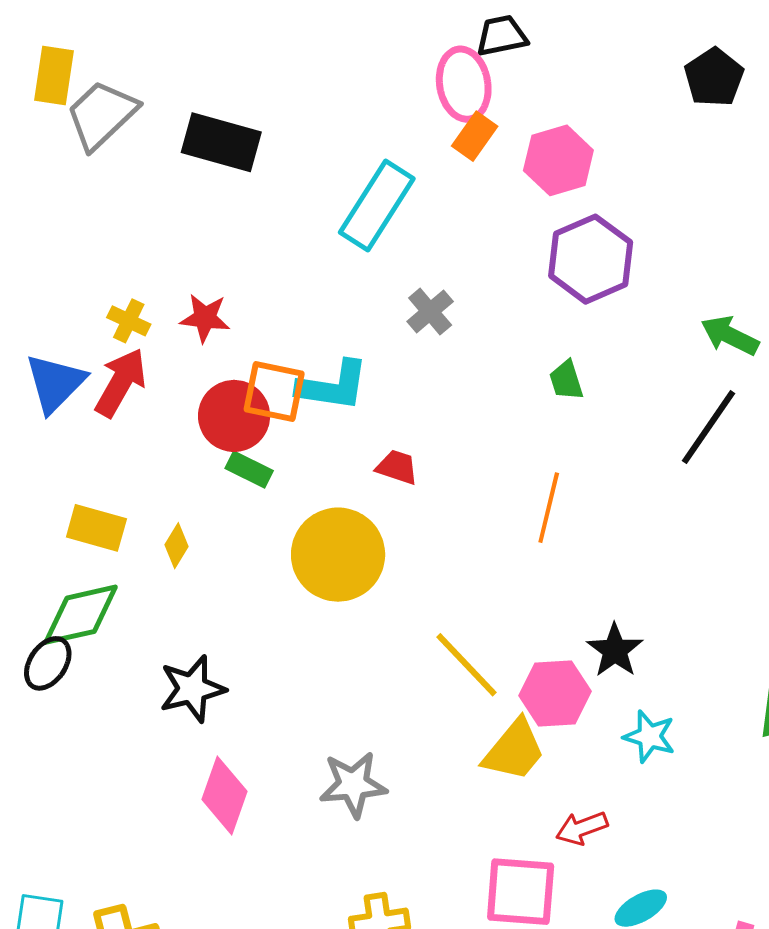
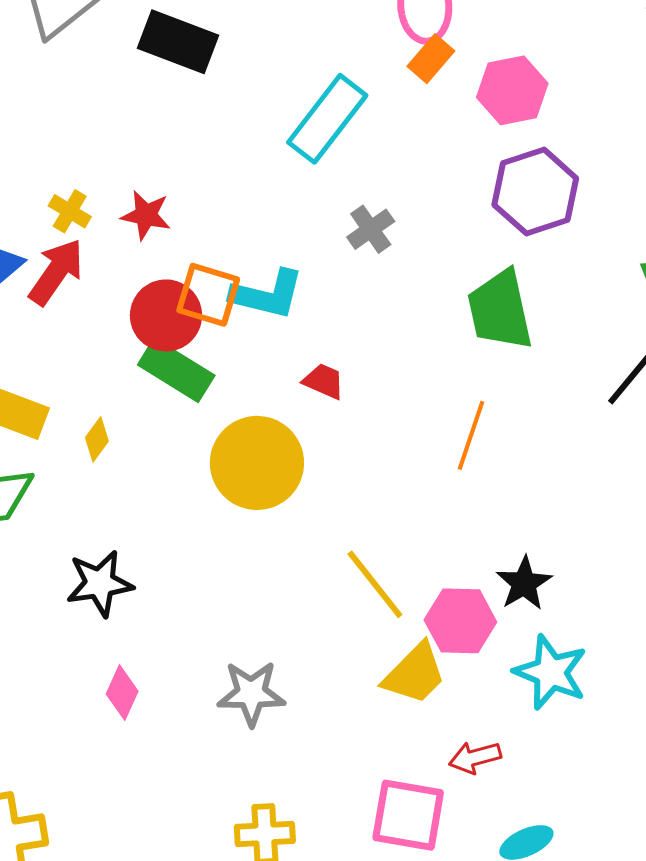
green trapezoid: (566, 380) -> (500, 310), size x2.0
green rectangle: (249, 469) -> (176, 370), size x1.6
cyan star: (649, 736) -> (551, 672), size x1.4
pink diamond: (224, 795) -> (122, 693), size x0.7

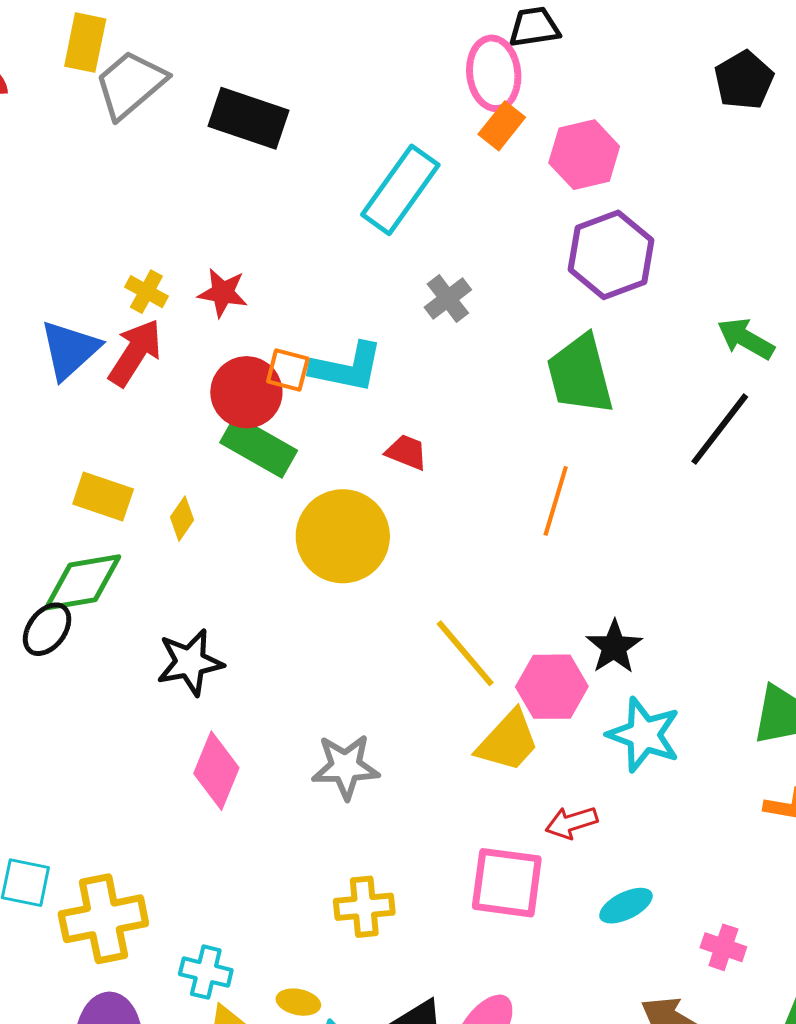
orange square: (208, 295) -> (288, 370), size x0.7
pink diamond: (122, 693) -> (216, 771), size x1.4

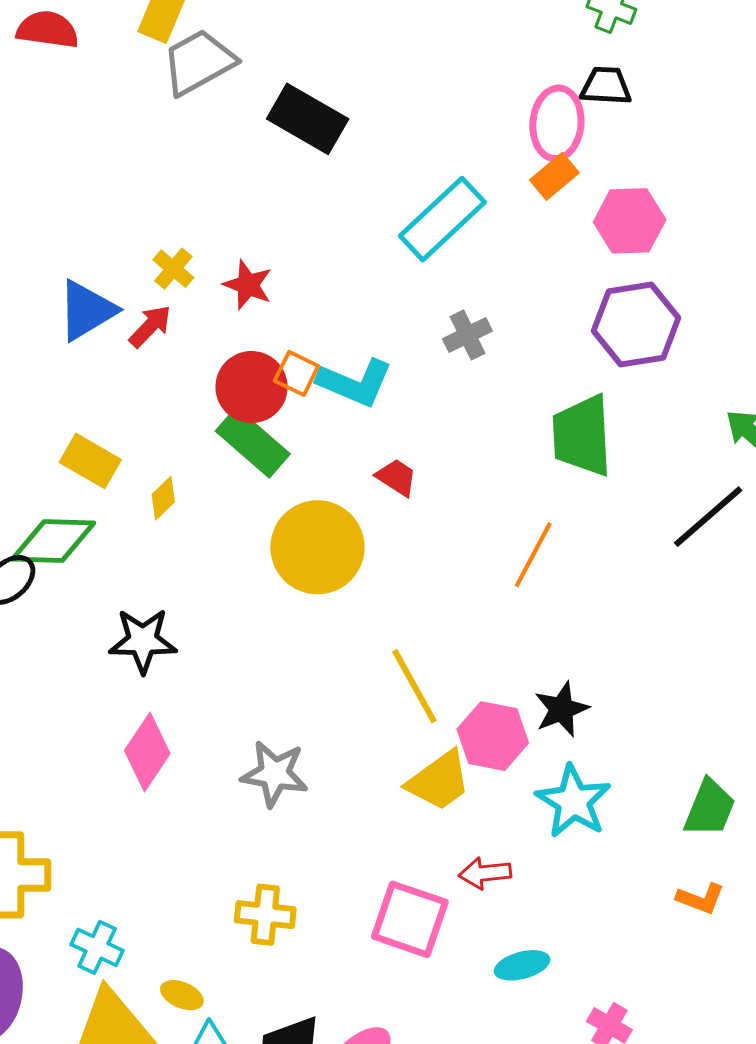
red arrow: (135, 353) -> (150, 326), size x0.7

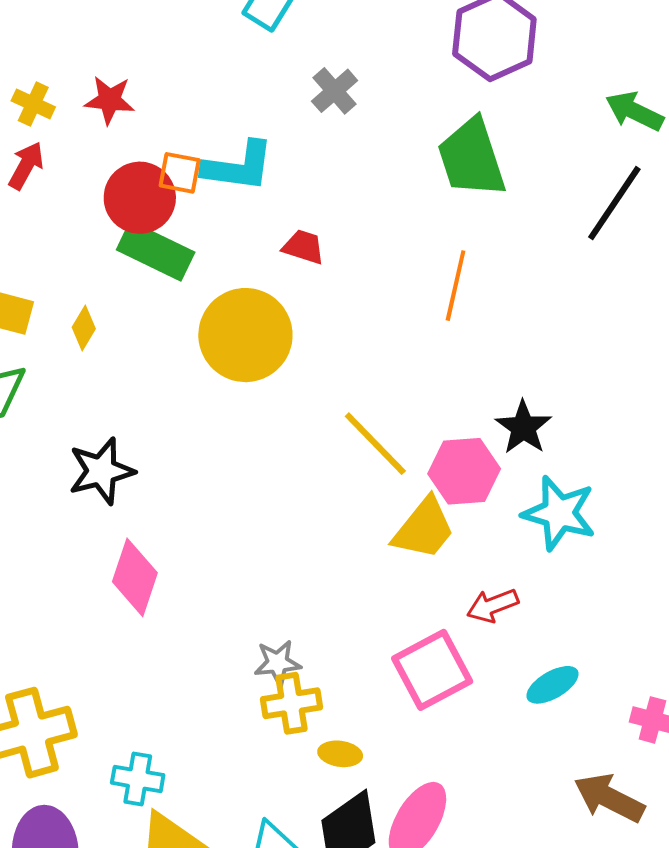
gray star: (275, 774) -> (278, 663), moved, size x0.7
pink square: (410, 919) -> (432, 670), turned -32
yellow ellipse: (182, 995) -> (340, 754), moved

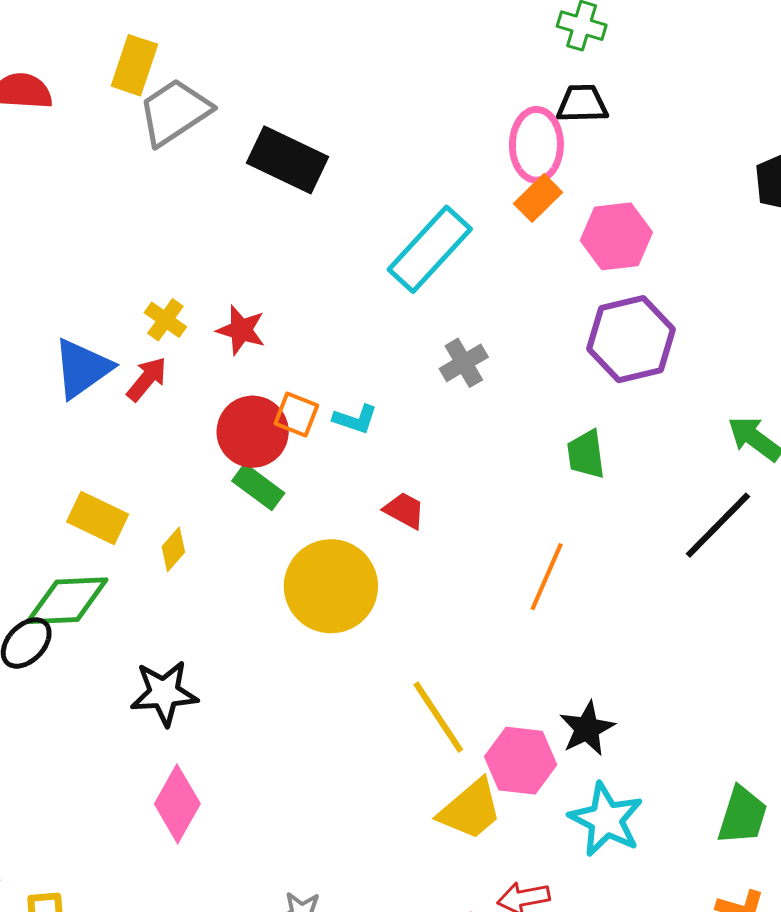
green trapezoid: (472, 158) -> (586, 454), size x0.6
cyan L-shape: (238, 166) -> (355, 419), size x0.6
green rectangle: (156, 251) -> (258, 487), size x0.7

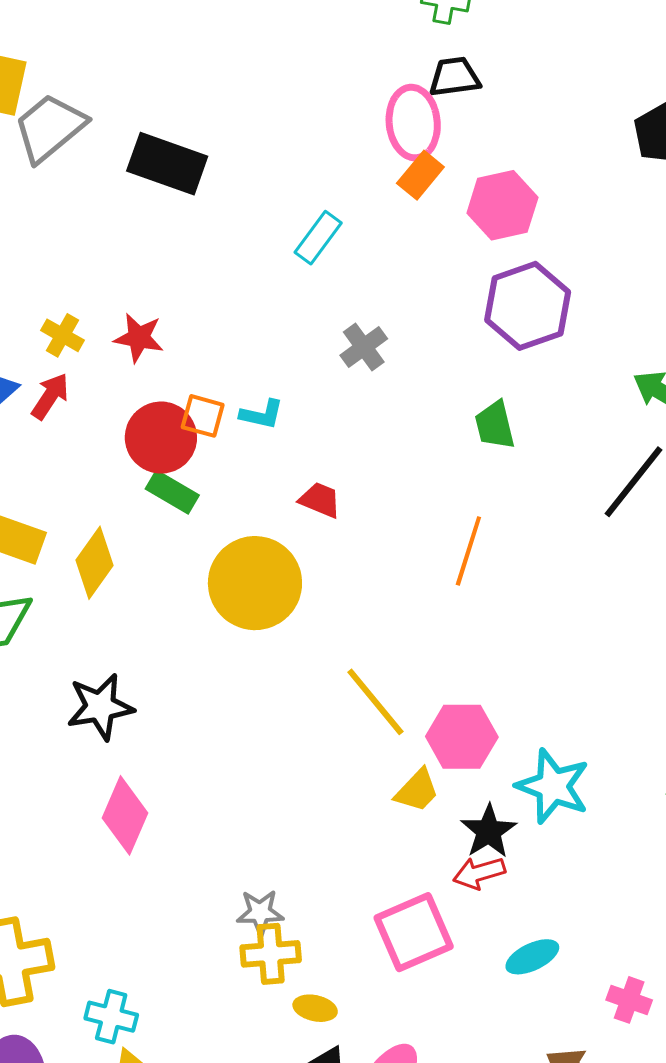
cyan rectangle: (430, 249) -> (318, 238), size x0.6
yellow diamond: (173, 549) -> (94, 563), size x1.6
black star: (587, 729) -> (489, 831), moved
yellow trapezoid: (470, 810) -> (417, 791), size x0.7

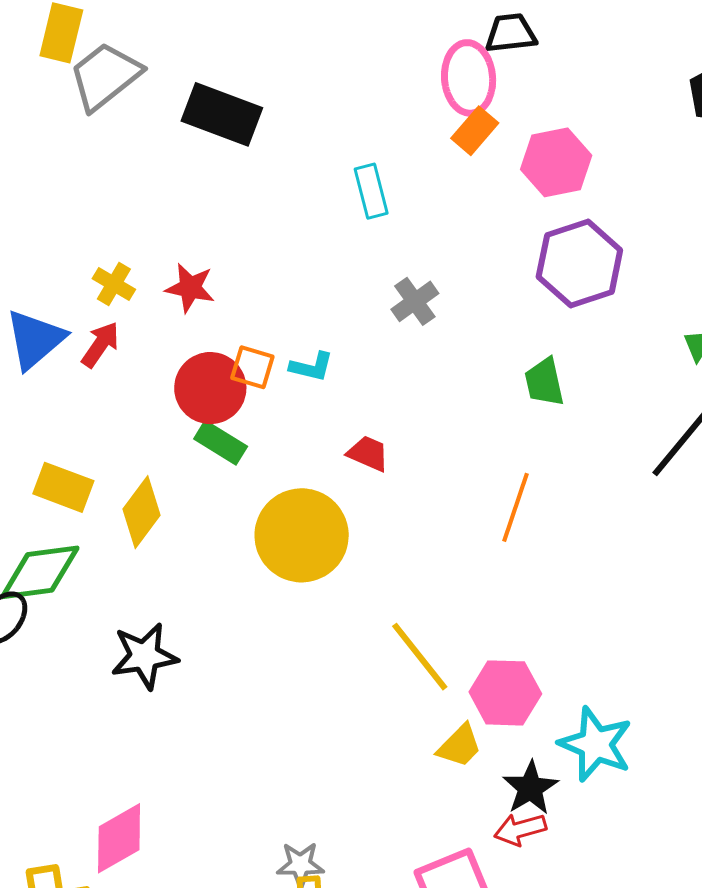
cyan rectangle: (318, 238) -> (371, 191), turned -52
pink diamond: (125, 815) -> (119, 838), moved, turned 36

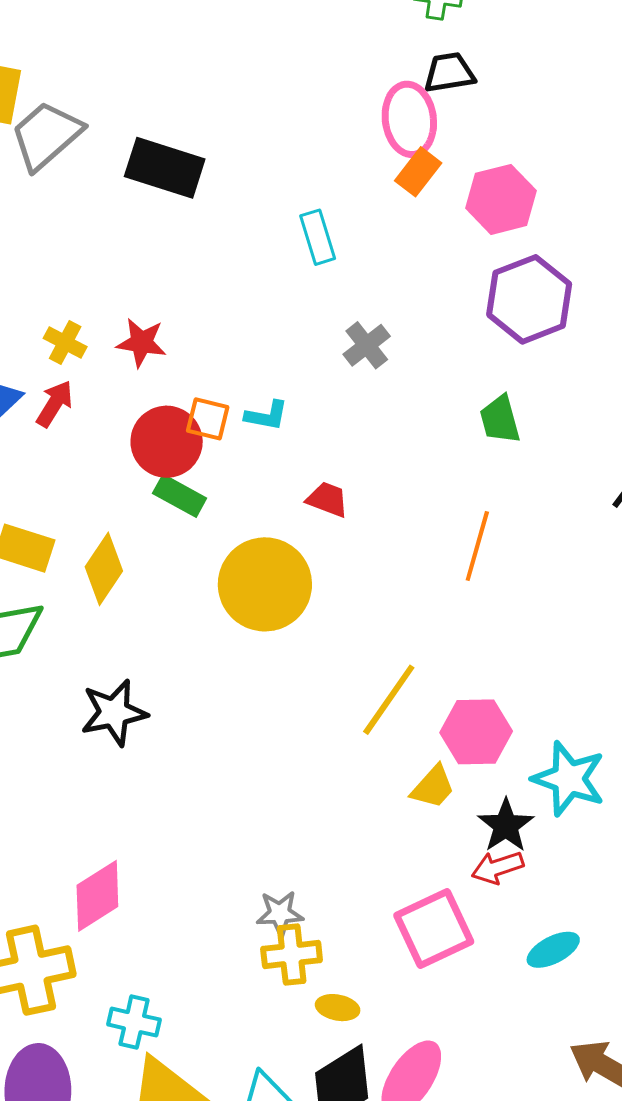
yellow line: (420, 657) -> (389, 700), turned 76

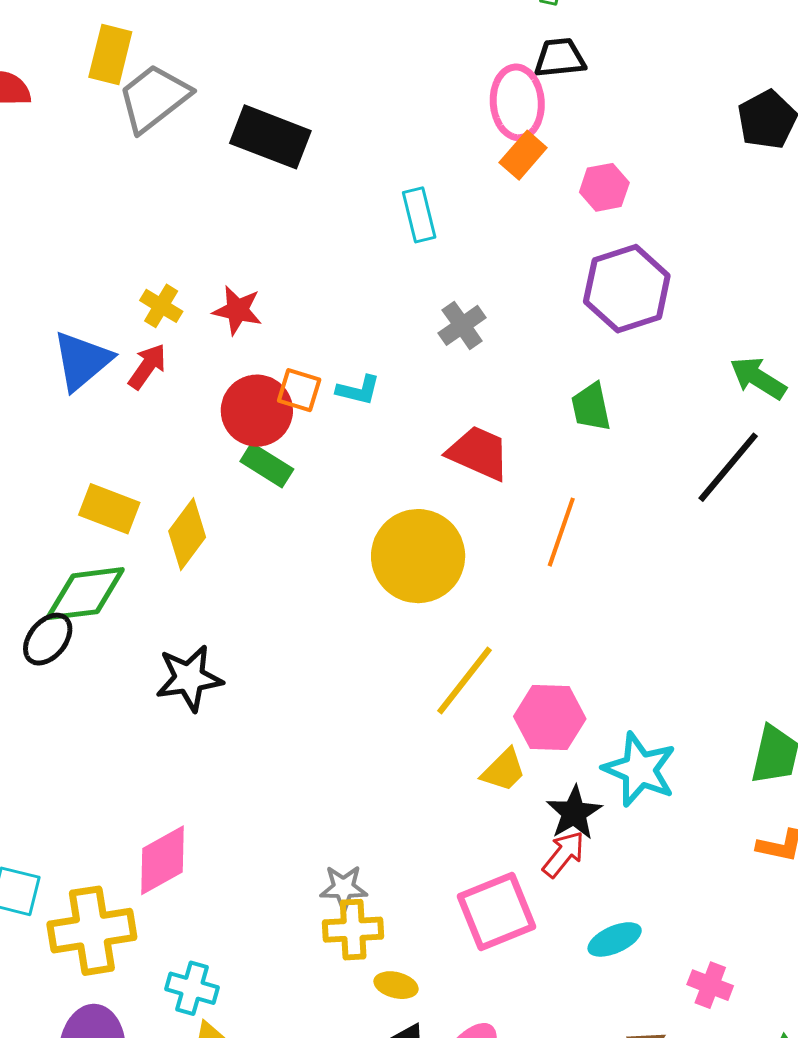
pink hexagon: (501, 199) -> (604, 187), size x0.7
red trapezoid: (327, 499) -> (478, 453), moved, size x1.5
yellow circle: (265, 584) -> (418, 556), moved
red arrow: (498, 867) -> (564, 854), turned 144

